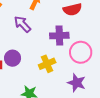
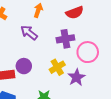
purple star: (77, 83) -> (76, 77), moved, turned 30

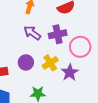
purple arrow: (29, 33) -> (32, 33), moved
purple circle: (24, 66) -> (26, 62), moved

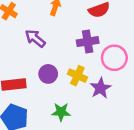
purple arrow: (32, 33) -> (35, 38), moved
yellow cross: (50, 63) -> (77, 76), turned -35

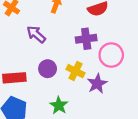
green star: (61, 112) -> (59, 105), turned 30

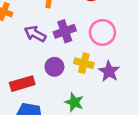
purple cross: (86, 39) -> (65, 31), moved
pink circle: (111, 55) -> (102, 32), moved

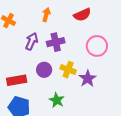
pink circle: (102, 32) -> (97, 46), moved
purple arrow: (35, 34) -> (32, 41), turned 78

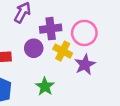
purple cross: (56, 42) -> (51, 29), moved
pink circle: (97, 46) -> (84, 33), moved

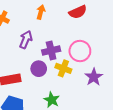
purple star: (85, 65) -> (94, 77), moved

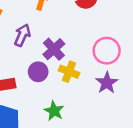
purple cross: (51, 51) -> (54, 49), turned -30
pink circle: (80, 51) -> (107, 51), moved

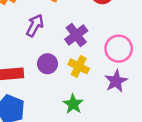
purple cross: (54, 49) -> (76, 35), moved
green star: (54, 111) -> (73, 104), moved

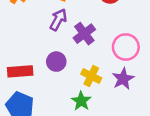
purple arrow: (35, 25) -> (58, 20), moved
yellow cross: (79, 66) -> (91, 76), moved

